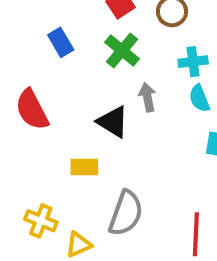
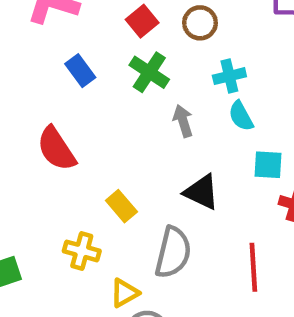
black triangle: (113, 122) -> (201, 192), moved
yellow rectangle: (84, 167) -> (121, 206), turned 56
yellow cross: (41, 221) -> (82, 251), moved

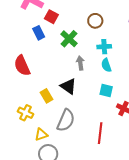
red square: (142, 21) -> (51, 17), moved, turned -32
cyan square: (268, 165) -> (106, 90), moved
black triangle: (201, 192) -> (68, 86), moved

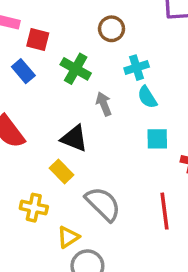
black triangle: (68, 86) -> (74, 138), moved
gray semicircle: (66, 120) -> (103, 204), turned -55

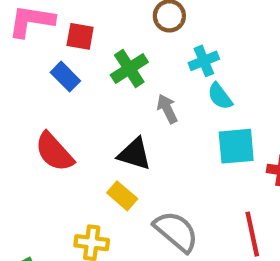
green cross: (76, 69) -> (129, 69), turned 32
cyan square: (157, 139) -> (236, 146), size x1.4

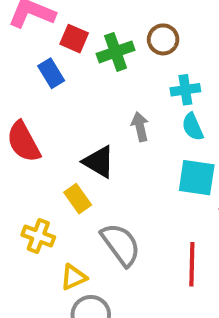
green cross: (129, 69) -> (116, 52), moved

